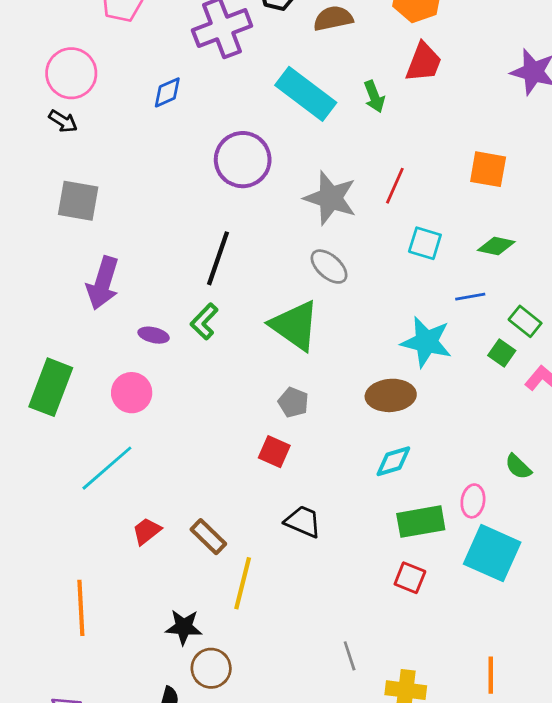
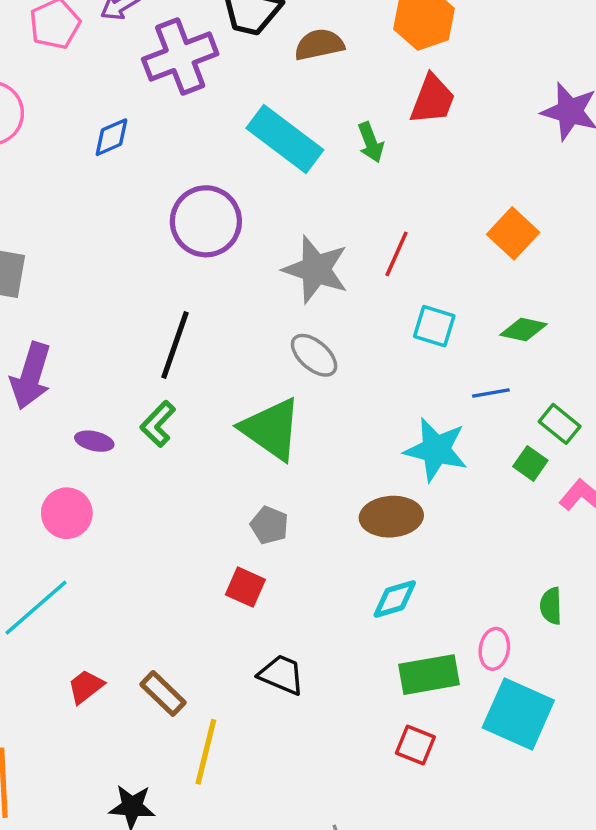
orange square: (488, 169) -> (513, 233), turned 33
green semicircle: (518, 467) -> (551, 606), turned 44

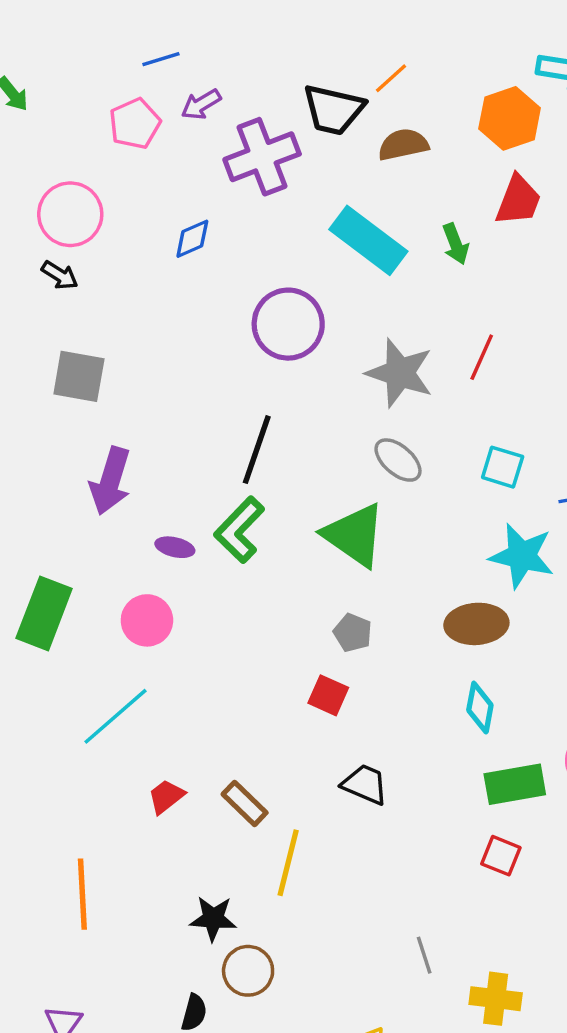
cyan square: (434, 326) -> (503, 467), moved
green L-shape: (158, 424) -> (239, 530), size x1.4
cyan diamond: (395, 599) -> (480, 708), turned -63

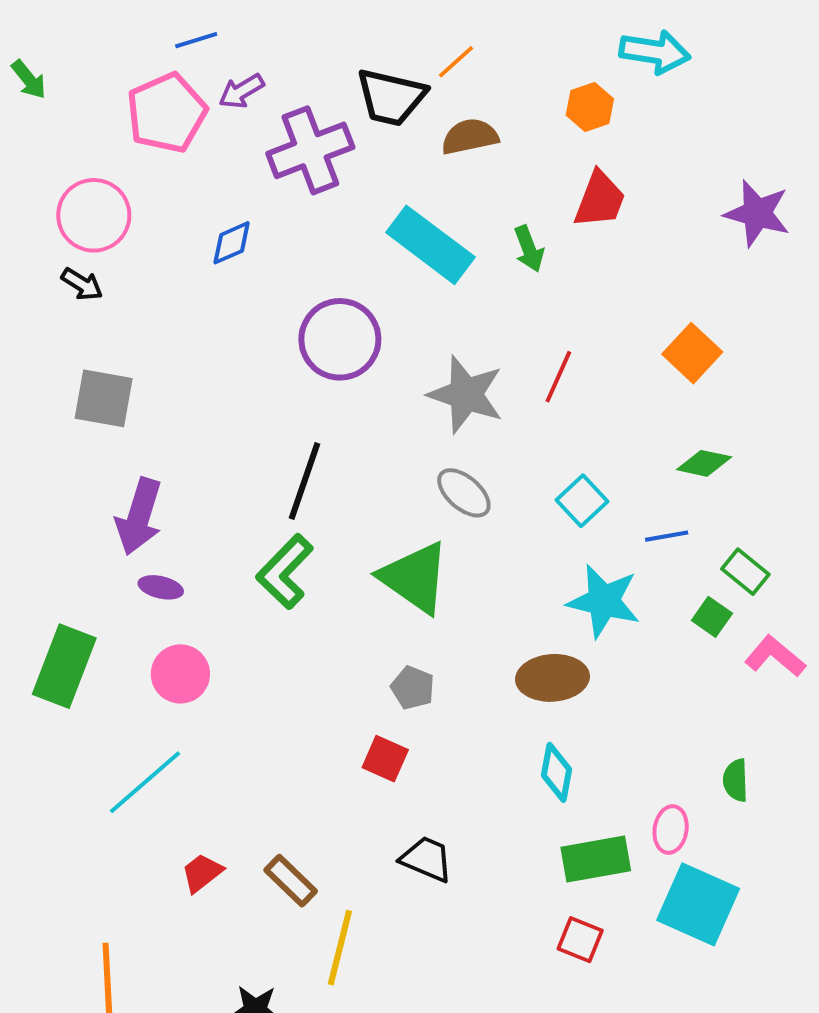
orange hexagon: (510, 118) -> (590, 107), size x0.7
pink pentagon: (135, 124) -> (167, 113), size x1.4
cyan square: (503, 467) -> (582, 501), turned 30
purple ellipse: (175, 547) -> (161, 587), moved

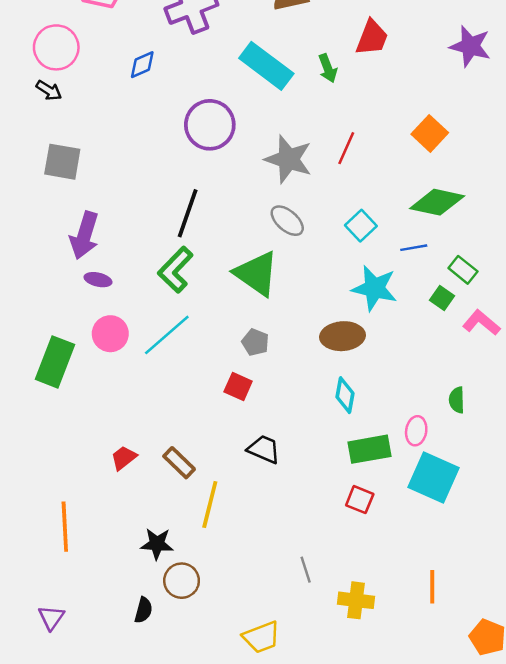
green diamond: (704, 463) -> (437, 202), size x1.6
green rectangle: (64, 666) -> (55, 362), moved
cyan line: (145, 782) -> (167, 335), moved

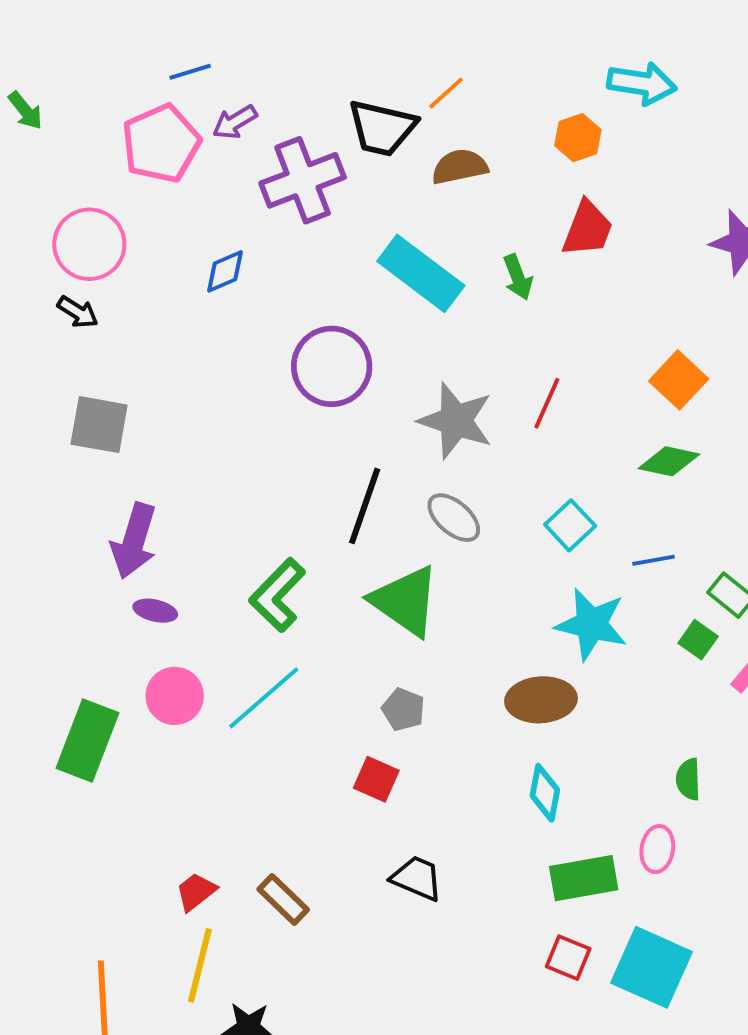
green diamond: (437, 202) -> (669, 461), moved, size x0.7
black line: (188, 213) -> (365, 506), moved
green semicircle: (457, 400) -> (688, 779), moved
cyan square: (433, 477) -> (651, 967), moved
yellow line: (210, 504) -> (200, 965), moved

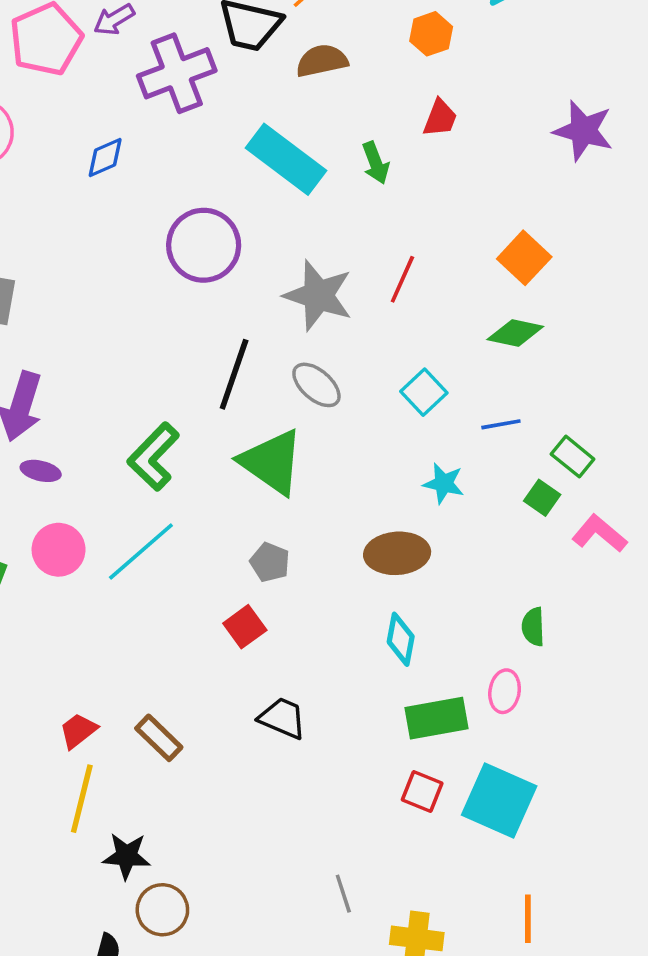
red trapezoid: (588, 229) -> (440, 118), size x0.7
cyan star: (591, 624) -> (444, 483), size x0.6
red square: (376, 779) -> (245, 627), turned 30

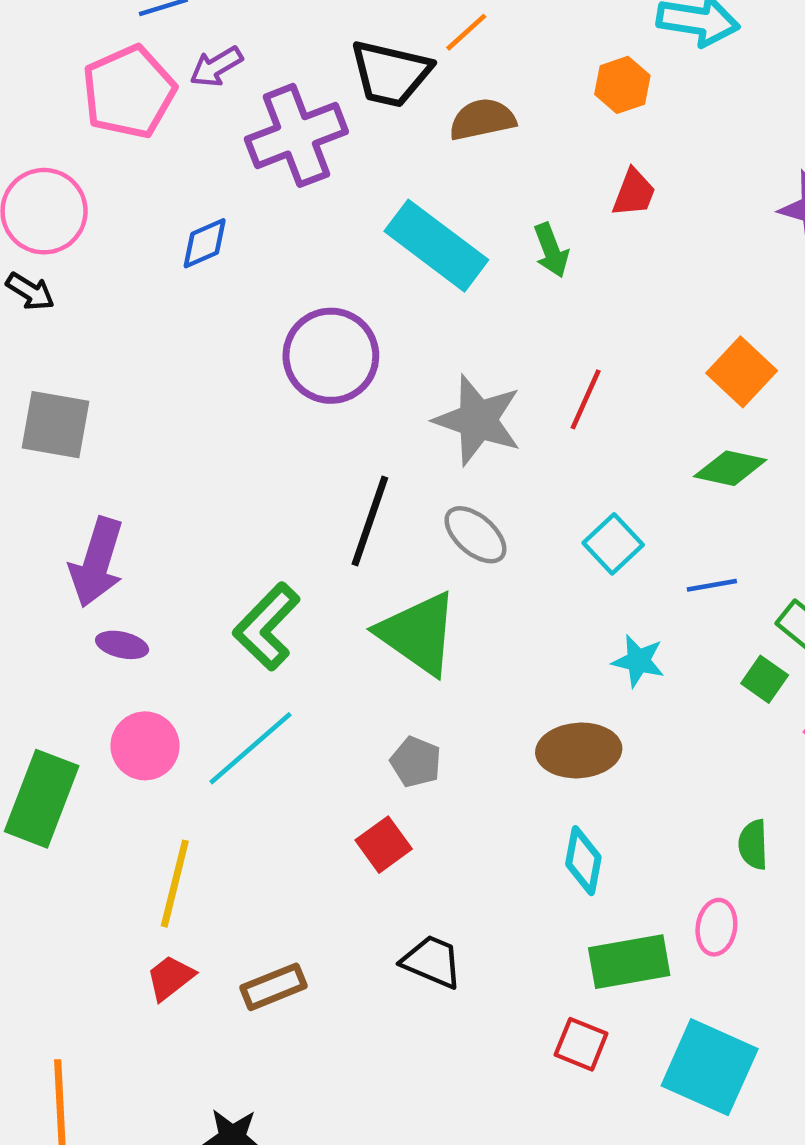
brown rectangle: (159, 738) -> (274, 987), turned -66
red square: (422, 792) -> (581, 1044), moved
yellow line: (82, 799) -> (175, 884), moved

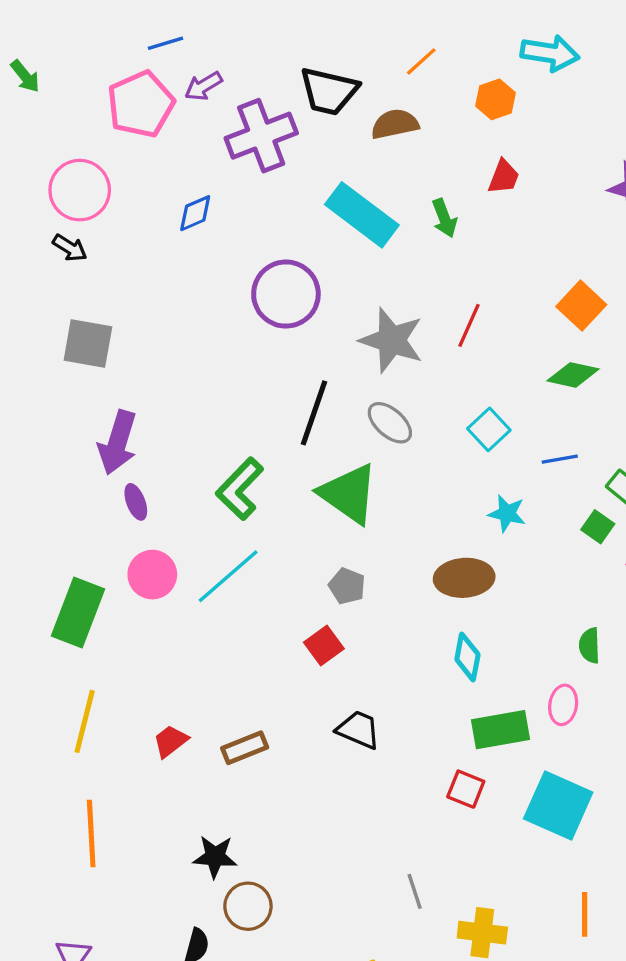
orange line: (466, 32) -> (421, 61), moved
purple ellipse: (122, 645) -> (136, 502), turned 56
yellow line: (175, 884) -> (85, 721), moved

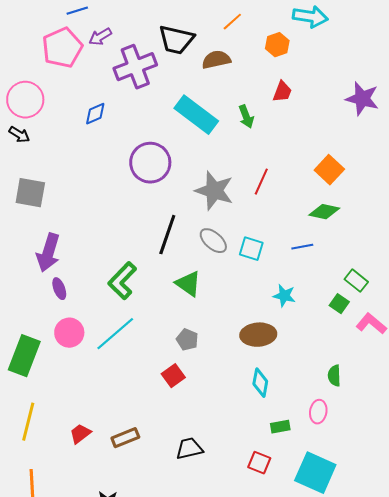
cyan square: (489, 429) -> (251, 249), moved, turned -30
blue line: (560, 459) -> (302, 247), moved
green triangle: (349, 494) -> (188, 284), size x0.7
black trapezoid: (359, 730) -> (189, 449), moved, turned -36
green rectangle: (500, 730) -> (280, 427), size x0.6

